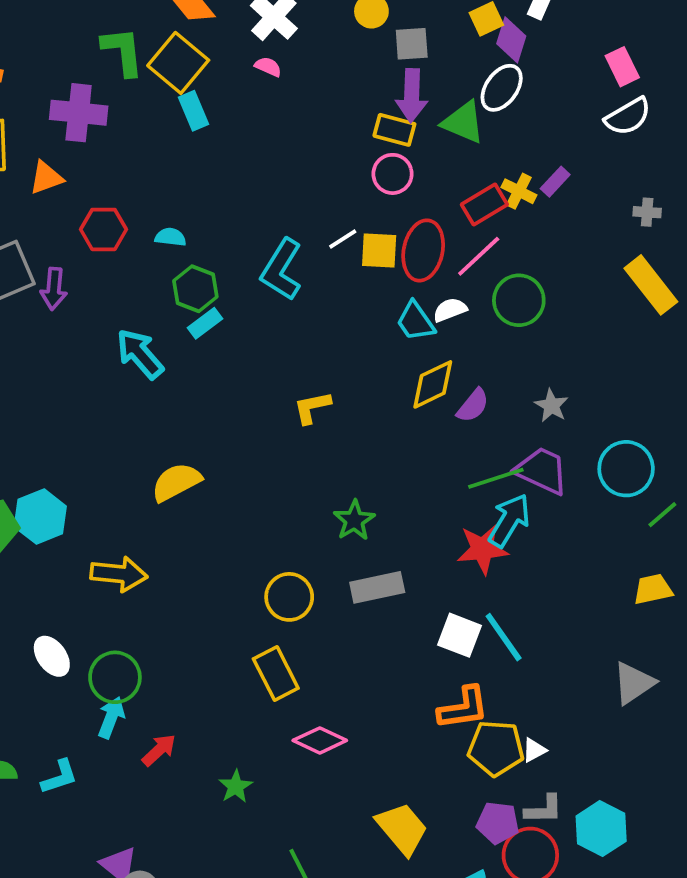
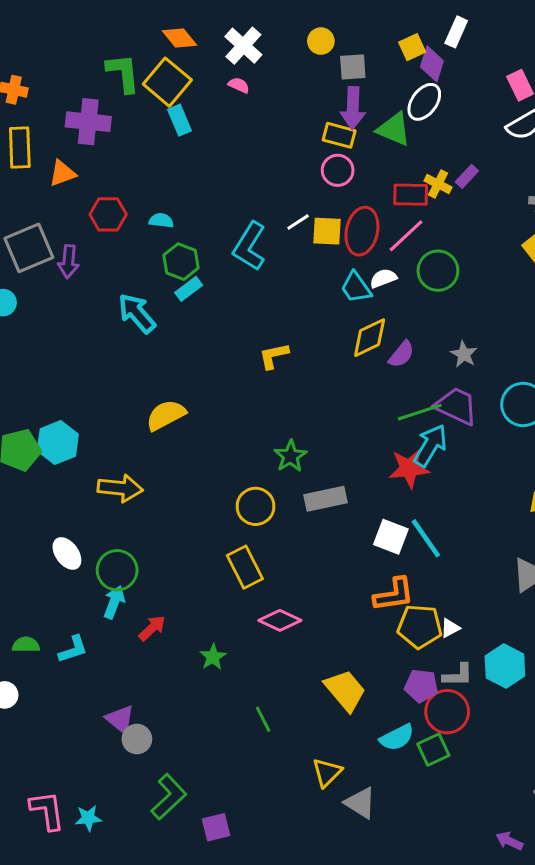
red rectangle: (484, 205) -> (411, 195), turned 32
green star: (354, 520) -> (290, 456), moved
cyan hexagon: (601, 829) -> (505, 666), moved

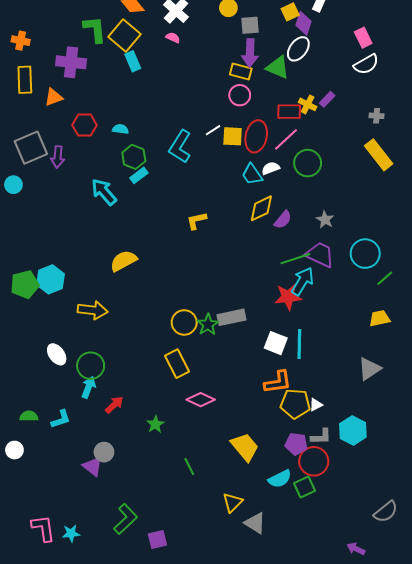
green star: (290, 456) -> (208, 325), moved
cyan line: (426, 538) -> (299, 344), turned 36
gray circle: (137, 739) -> (104, 452), moved

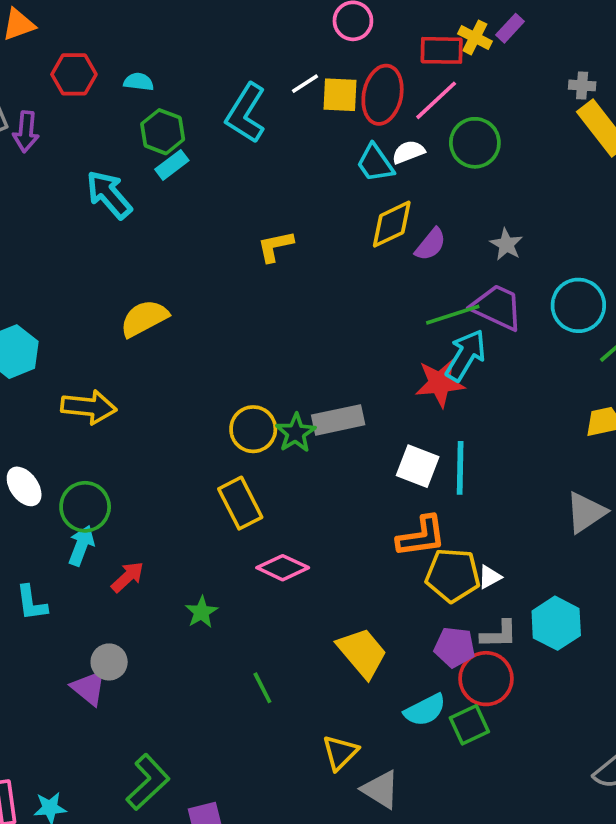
gray cross: (377, 116) -> (582, 85), moved
cyan L-shape: (61, 419) -> (31, 603), turned 100

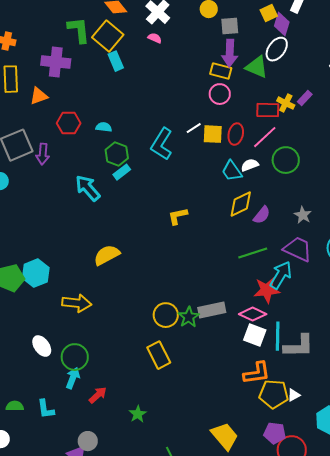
red ellipse: (383, 95) -> (236, 134), size x0.7
green line: (453, 315) -> (253, 253), moved
pink diamond: (283, 568) -> (253, 314), moved
gray L-shape: (499, 634) -> (299, 346), moved, size x1.5

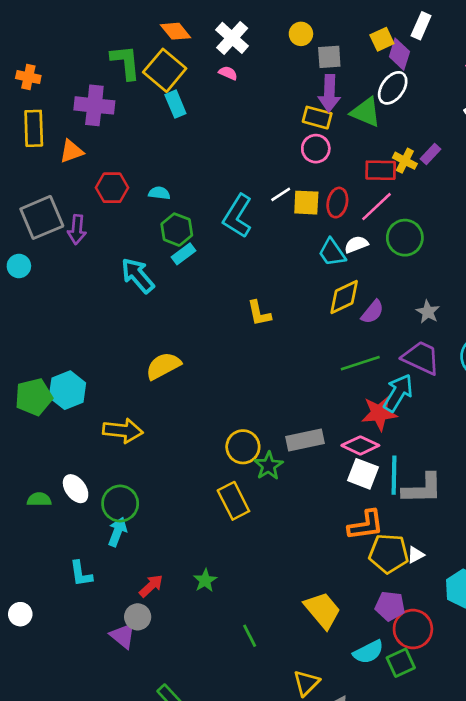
yellow L-shape: (178, 216) -> (259, 313), turned -90
green star: (189, 317) -> (269, 466), moved
red arrow: (98, 395) -> (151, 586), moved
green semicircle: (15, 406) -> (39, 499), moved

